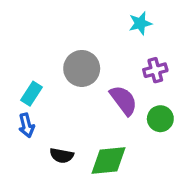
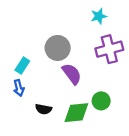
purple cross: (155, 70) -> (109, 49), size x1.6
purple semicircle: (124, 100) -> (72, 74), moved
green circle: (160, 119) -> (101, 101), moved

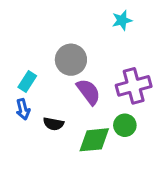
purple cross: (109, 49) -> (134, 86), moved
black semicircle: (43, 109) -> (53, 124), moved

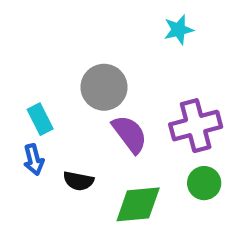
cyan rectangle: (27, 82) -> (40, 119), turned -60
green circle: (125, 125) -> (204, 183), moved

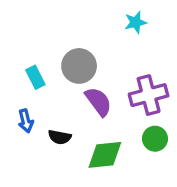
cyan rectangle: (40, 119) -> (35, 77), moved

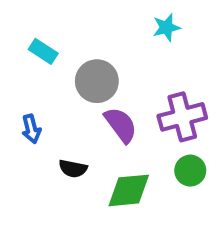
cyan rectangle: (35, 77) -> (43, 51), moved, turned -30
blue arrow: (26, 121) -> (31, 129), moved

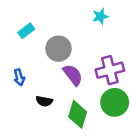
cyan rectangle: (43, 51) -> (26, 31), turned -70
green circle: (190, 171) -> (115, 102), size x1.5
green diamond: (129, 190) -> (78, 114), turned -68

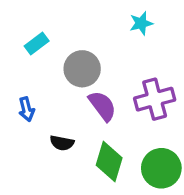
green circle: (115, 102) -> (161, 168), moved

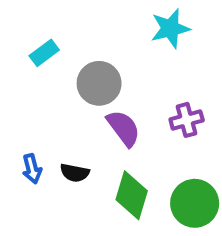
cyan star: (141, 23) -> (170, 28), size x1.4
purple cross: (155, 99) -> (187, 120), size x0.7
blue arrow: (27, 109) -> (32, 169), moved

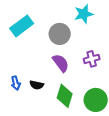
cyan rectangle: (44, 53) -> (22, 26), size x1.6
gray circle: (99, 83) -> (60, 34), moved

